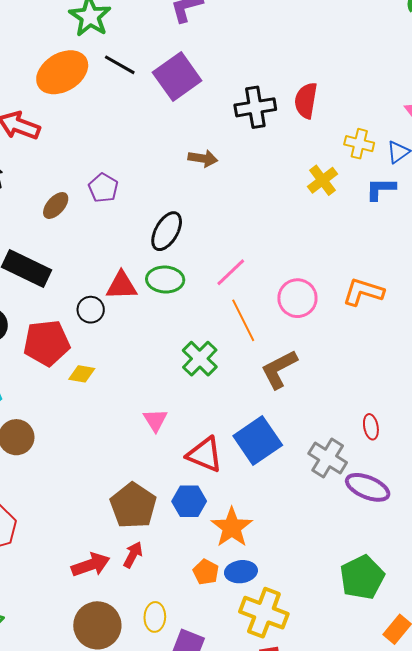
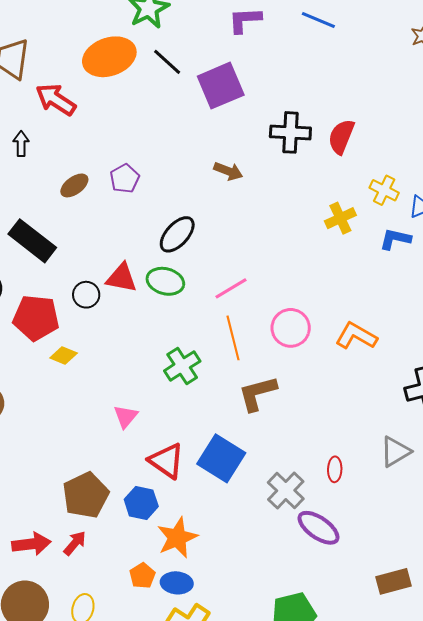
blue square: (258, 441) -> (221, 458), turned -36

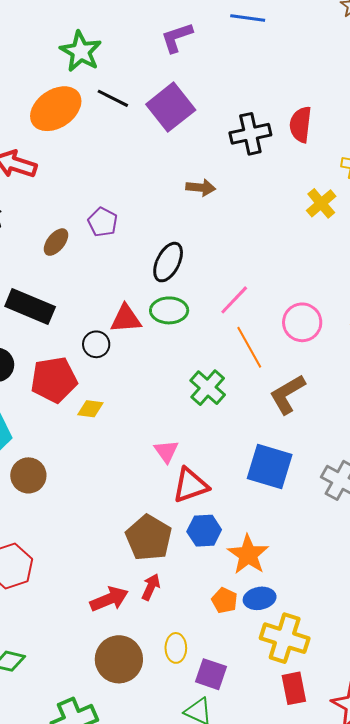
red triangle: (167, 461) -> (191, 485), moved, turned -39

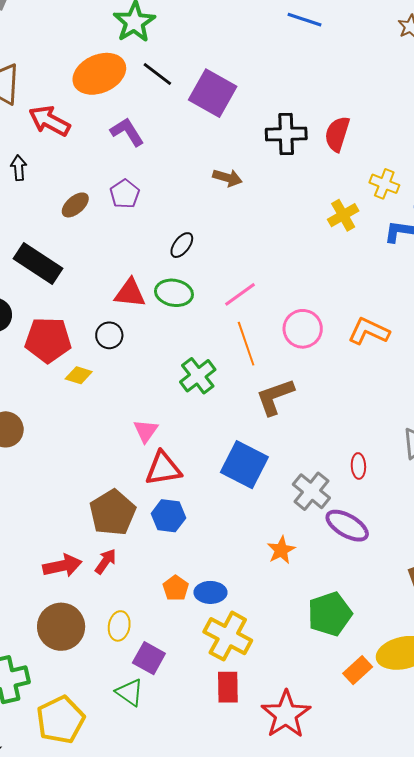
purple L-shape: (177, 37) -> (127, 132), moved, turned 66
purple square: (171, 107) -> (213, 93), turned -33
black ellipse: (168, 262) -> (182, 245), size x0.7
black circle: (96, 344) -> (109, 335), moved
orange star: (248, 555) -> (281, 550), moved, size x0.7

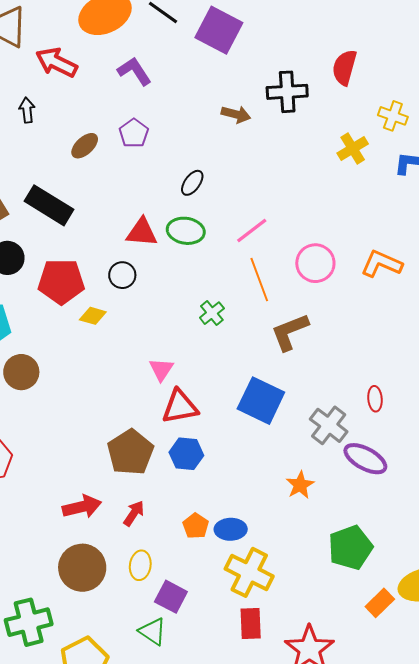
black cross: (286, 134) -> (287, 92), moved
green cross: (198, 376) -> (212, 313), size x0.7
red arrow: (106, 561) -> (134, 513), moved

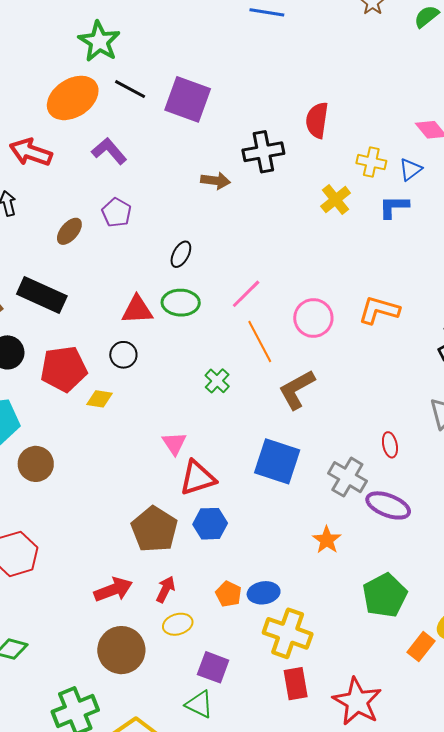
yellow ellipse: (140, 565) -> (178, 624), moved, turned 72

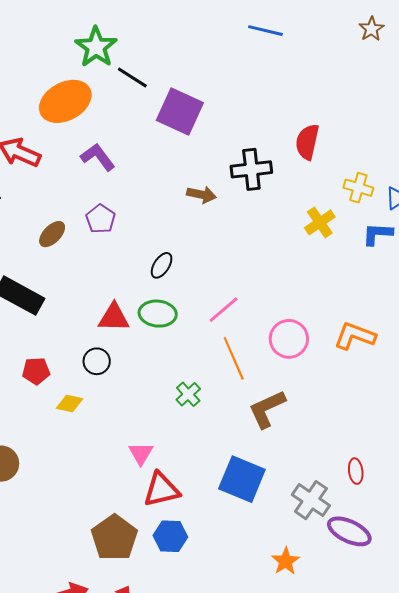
black line: (130, 89) -> (132, 77), moved
red pentagon: (64, 369) -> (36, 371), size x0.6

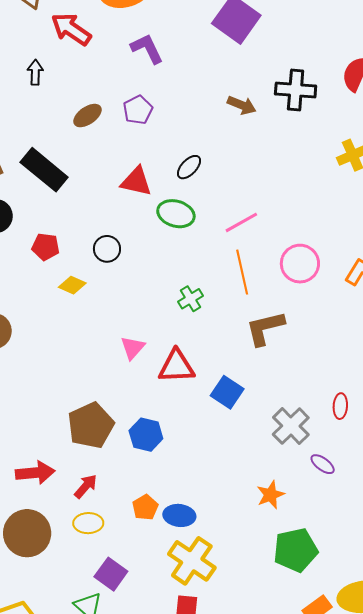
red triangle: (114, 317) -> (136, 181), moved
blue square: (242, 479) -> (227, 392), size x0.7
red triangle: (161, 490) -> (176, 366), moved
purple ellipse: (349, 531) -> (323, 464), size x0.6
orange star: (286, 561) -> (270, 495), moved

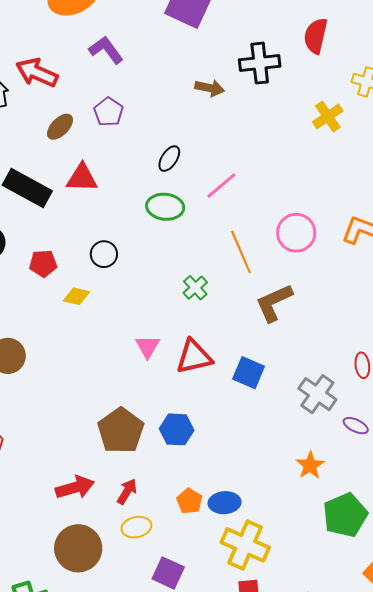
red arrow: (71, 29) -> (37, 73), moved
red triangle: (136, 181) -> (82, 178), moved
pink line: (241, 222) -> (221, 186), moved

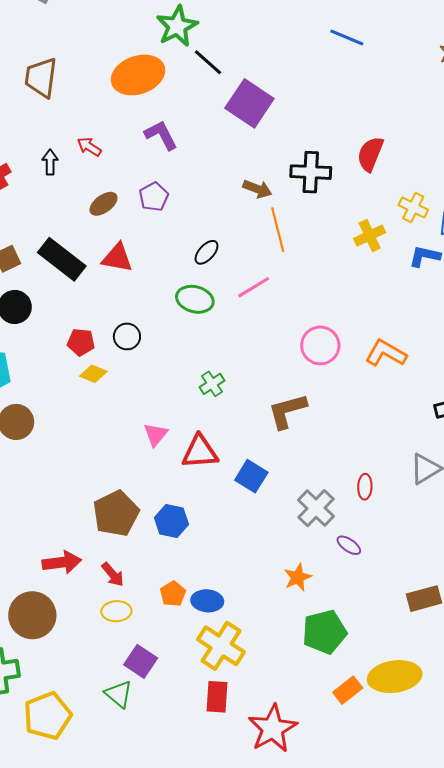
red arrow: (37, 73) -> (89, 147), size x0.6
orange line: (241, 252) -> (278, 230), moved
red pentagon: (43, 263) -> (81, 342), moved
red arrow: (127, 491) -> (113, 574), turned 100
brown circle: (78, 548) -> (32, 615), moved

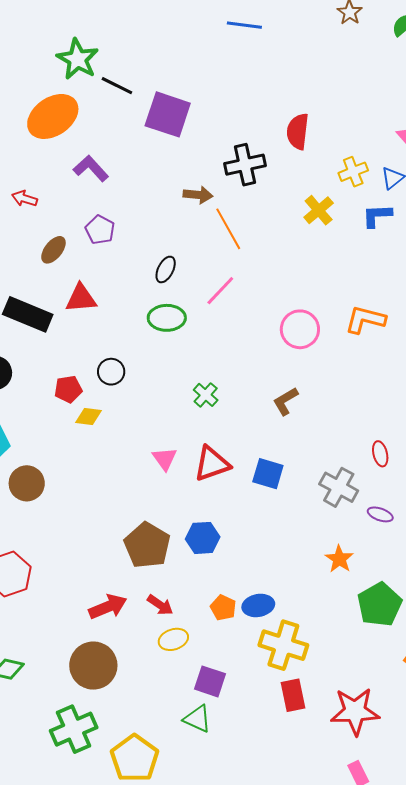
yellow cross: (413, 207) -> (353, 172), turned -32
brown L-shape: (287, 411) -> (285, 401), size x0.7
red star: (273, 728) -> (355, 711), turned -30

